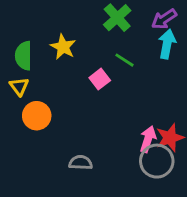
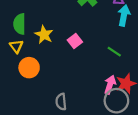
yellow star: (63, 47) -> (44, 35), moved
green line: (125, 60) -> (114, 52), moved
gray semicircle: (81, 163) -> (61, 102), turned -98

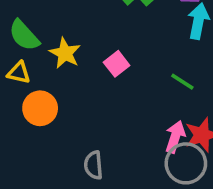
green semicircle: (20, 24) -> (24, 35), turned -42
yellow triangle: (16, 46) -> (19, 73), turned -40

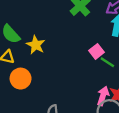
pink square: (117, 64) -> (96, 51), moved

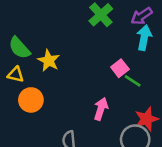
pink arrow: (103, 96) -> (101, 109), moved

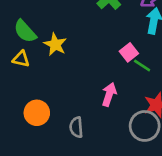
orange circle: (31, 100) -> (37, 113), moved

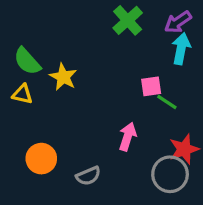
pink square: (129, 52) -> (151, 86), turned 30
gray semicircle: (76, 127) -> (88, 176), turned -108

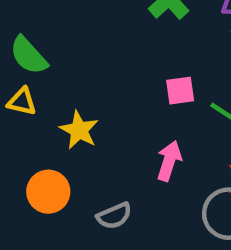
yellow star: (63, 77) -> (79, 130), moved
pink square: (151, 86) -> (180, 91), moved

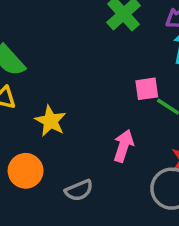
pink square: (180, 91) -> (147, 89), moved

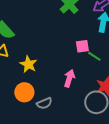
orange circle: (26, 171) -> (24, 92), moved

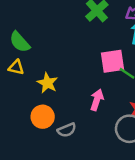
pink square: (82, 46) -> (113, 61), size x1.5

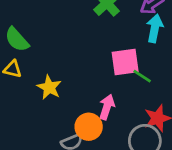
orange circle: (43, 117) -> (89, 127), moved

